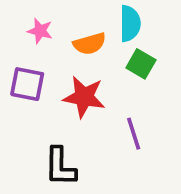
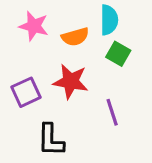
pink star: (40, 31) -> (34, 26), size x1.4
purple square: (27, 84) -> (26, 92), moved, turned -36

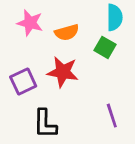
cyan semicircle: (109, 20) -> (115, 17), moved
purple line: (112, 112) -> (112, 116), moved

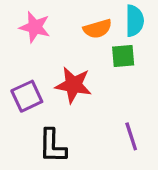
orange semicircle: (67, 32) -> (97, 29), moved
green square: (105, 47) -> (123, 56), turned -35

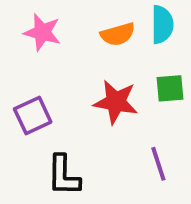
green square: (123, 56) -> (170, 88), moved
red star: (73, 85) -> (116, 102), moved

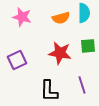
black L-shape: (64, 175) -> (49, 91), moved

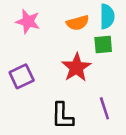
green square: (88, 46) -> (103, 44), moved
red star: (60, 53) -> (76, 67), turned 30

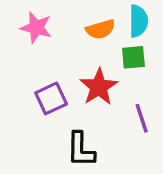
purple square: (22, 76) -> (51, 98), moved
purple line: (104, 108) -> (142, 118), moved

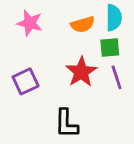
purple square: (51, 98) -> (26, 81), moved
purple line: (142, 118) -> (117, 77), moved

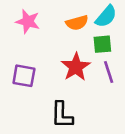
cyan semicircle: (114, 18) -> (106, 16), turned 40
purple square: (26, 81) -> (24, 76), turned 35

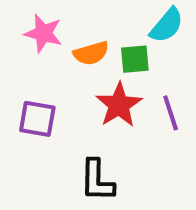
orange semicircle: (77, 23) -> (91, 53), moved
green square: (102, 44) -> (135, 59), moved

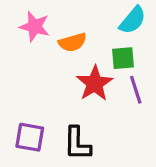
green square: (135, 59) -> (123, 58), moved
purple square: (37, 119) -> (30, 137), moved

